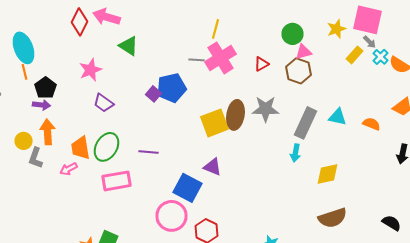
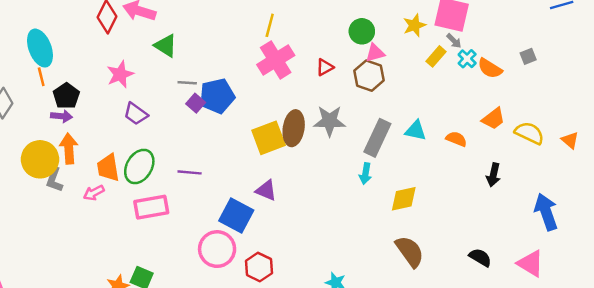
gray line: (196, 60) -> (187, 83), moved
yellow circle: (24, 141) -> (40, 159), size x1.8
brown semicircle: (332, 218) -> (410, 251), turned -108

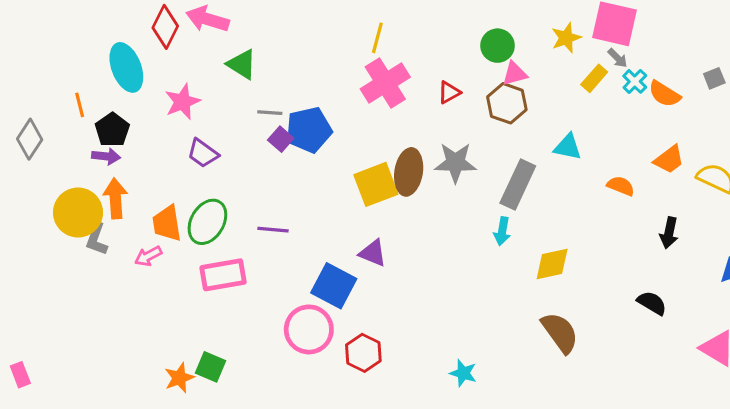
cyan ellipse: (40, 48) -> (126, 67), moved
cyan triangle: (416, 131) -> (568, 147), moved
black semicircle: (480, 257) -> (652, 303), moved

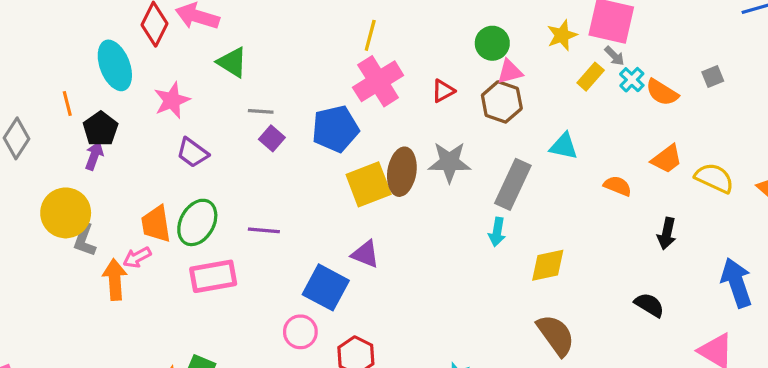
blue pentagon: (309, 130) -> (335, 129), moved
purple arrow: (106, 156) -> (94, 156), turned -76
orange arrow: (115, 198) -> (115, 280), moved
pink circle: (309, 329) -> (300, 332), size x0.7

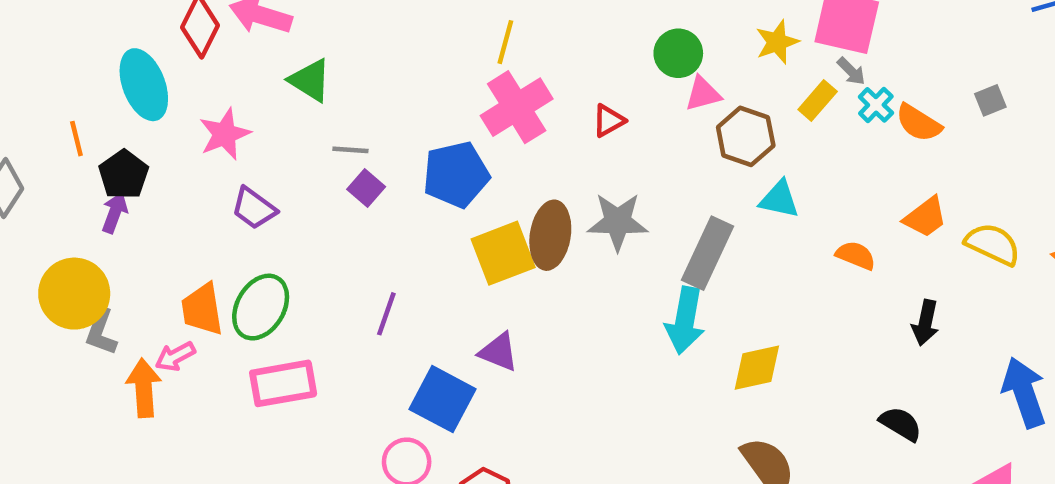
brown hexagon: (502, 102) -> (746, 136), moved
purple line: (264, 230) -> (386, 314), moved, turned -76
cyan arrow: (497, 232) -> (685, 321), size x1.6

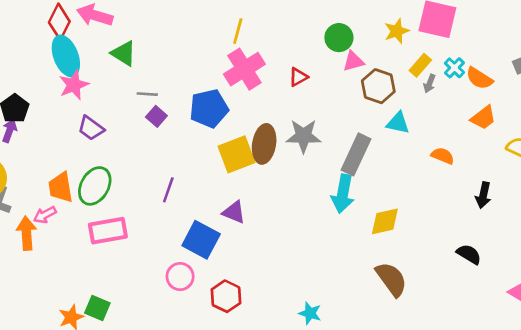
gray arrow: (851, 71) -> (429, 84), moved, turned 66
cyan ellipse: (144, 85) -> (66, 56), moved
orange trapezoid: (925, 217) -> (483, 118), moved

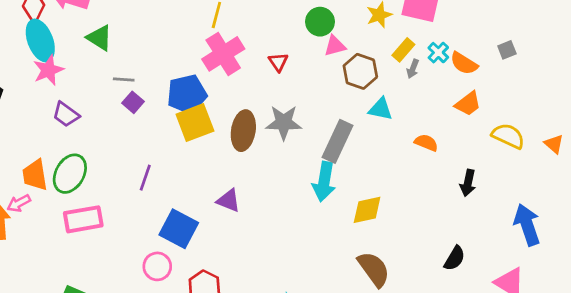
red triangle: (298, 77) -> (278, 62), turned -36
yellow square: (237, 154) -> (195, 123), moved
purple triangle: (234, 212) -> (229, 201), moved
black semicircle: (469, 254) -> (454, 258), moved, turned 90

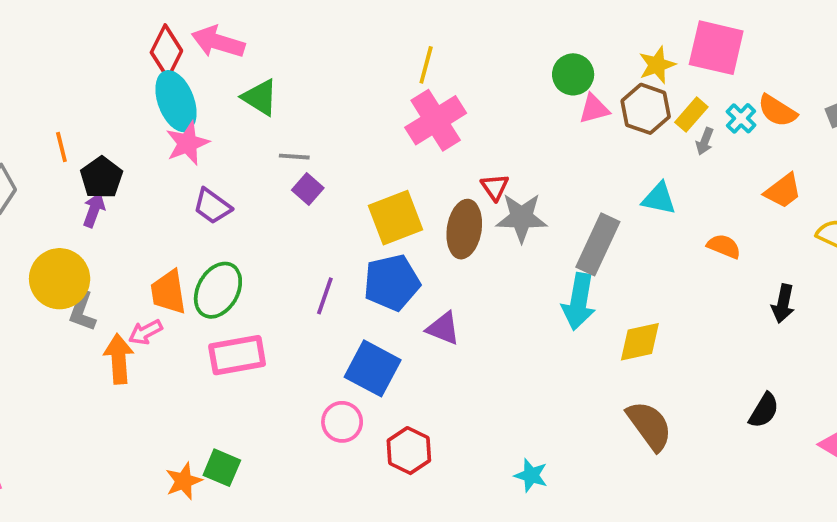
red triangle: (278, 62) -> (495, 187), moved
orange semicircle: (464, 63) -> (777, 111), moved
brown hexagon: (360, 71) -> (646, 109), moved
blue pentagon: (187, 94) -> (392, 283), moved

